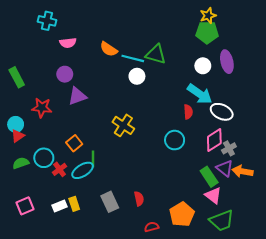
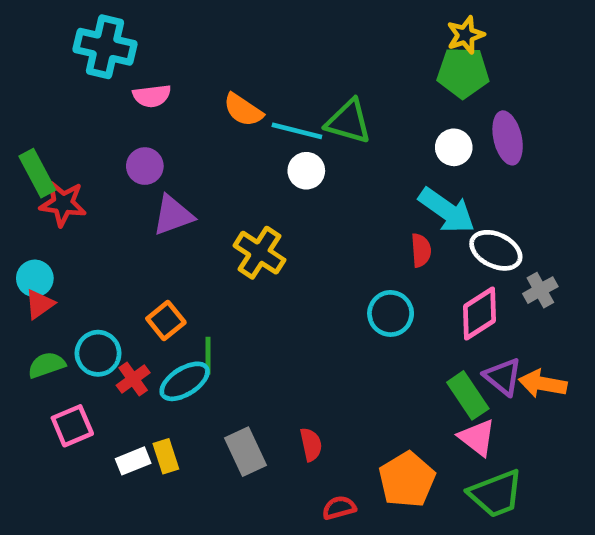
cyan cross: (47, 21) -> (105, 47), size x1.4
red star: (42, 108) -> (63, 203), moved
yellow cross: (123, 125) -> (259, 253), moved
gray cross: (229, 148) -> (540, 290), moved
pink square: (25, 206) -> (72, 426), moved

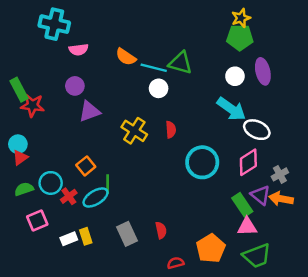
red semicircle: (421, 250) -> (171, 130), moved
gray cross: (540, 290) -> (280, 174), moved
cyan circle: (391, 313) -> (202, 162), size x1.4
pink triangle: (477, 438) -> (247, 227), turned -40

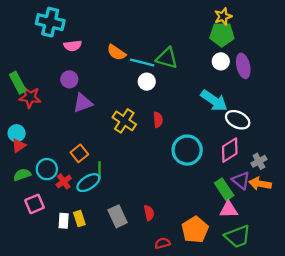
white circle: (235, 76) -> (221, 61), moved
white rectangle: (69, 239) -> (64, 221), turned -64

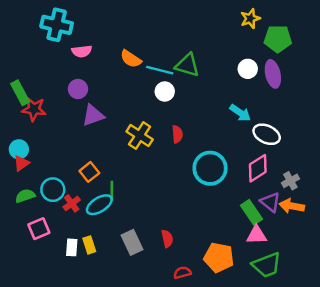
green pentagon: (222, 34) -> (278, 39), moved
cyan arrow: (214, 101) -> (240, 113), size x0.7
orange pentagon: (195, 230) -> (219, 257), turned -30

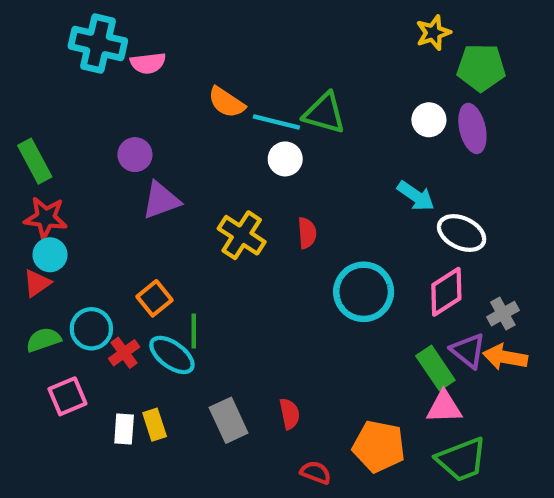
pink semicircle: (82, 51) -> (148, 63), moved
red star: (34, 109) -> (46, 218), moved
cyan circle: (19, 149) -> (50, 255), moved
cyan ellipse: (99, 205) -> (172, 355), turned 68
red semicircle: (182, 273) -> (316, 473), turned 36

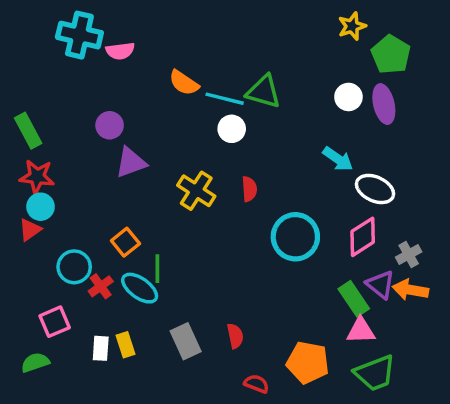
green pentagon: (481, 67) -> (391, 54), turned 30
green semicircle: (43, 340) -> (35, 362), moved

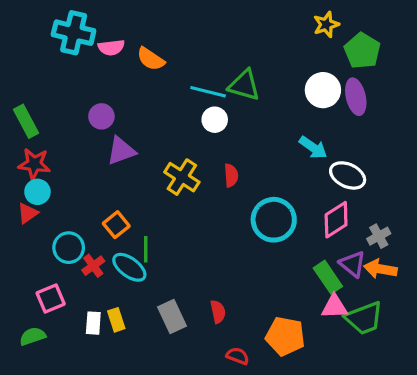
orange semicircle: (184, 83) -> (151, 59), moved
white circle: (348, 97) -> (323, 90), size x1.4
green trapezoid: (375, 373) -> (364, 318), moved

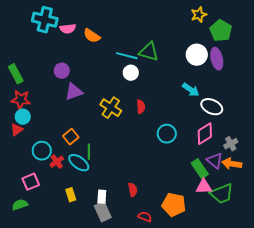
cyan circle: (274, 220) -> (167, 134), size x0.7
gray rectangle: (172, 317) -> (103, 212), moved
white rectangle: (93, 323) -> (102, 197), moved

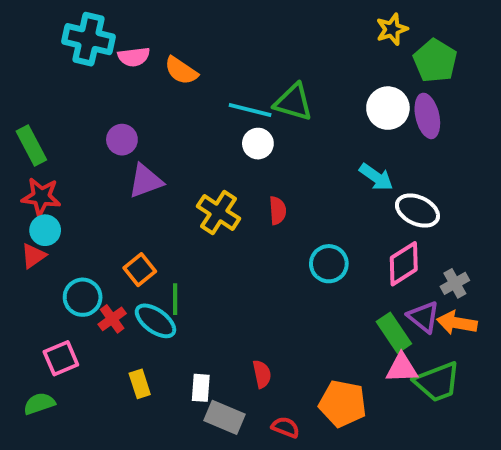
gray rectangle: (103, 212) -> (224, 417), moved, turned -42

